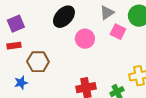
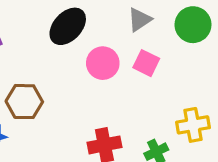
pink square: (118, 32) -> (146, 63), moved

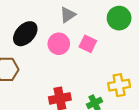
gray triangle: (140, 20) -> (68, 15), moved
black ellipse: (68, 26) -> (25, 34), moved

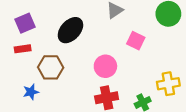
pink circle: (59, 44) -> (105, 66), moved

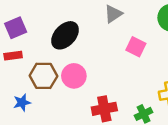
pink circle: (105, 66) -> (74, 76), moved

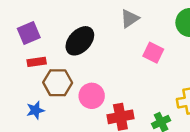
red rectangle: (13, 56) -> (37, 62), moved
pink circle: (74, 76) -> (92, 96), moved

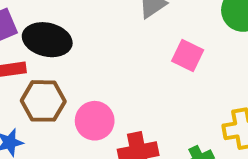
black ellipse: (80, 41) -> (47, 40), moved, turned 60

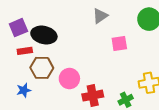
pink square: (188, 55) -> (119, 44), turned -35

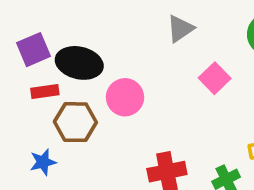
pink square: (119, 44) -> (215, 78), turned -35
pink circle: (69, 79) -> (125, 97), moved

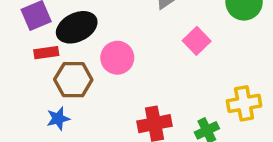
black ellipse: (79, 63) -> (77, 27), turned -39
blue star: (43, 162) -> (58, 119), moved

